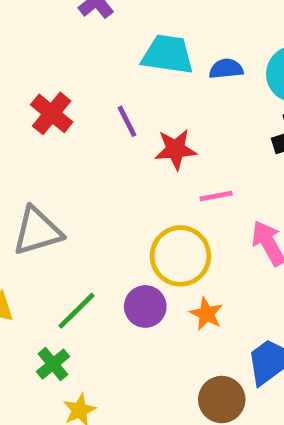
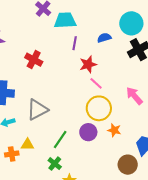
cyan trapezoid: (168, 54) -> (65, 20), moved
blue semicircle: (226, 69) -> (104, 38), moved
purple line: (127, 121) -> (75, 43), moved, turned 48
pink line: (216, 196) -> (96, 83), moved, turned 64

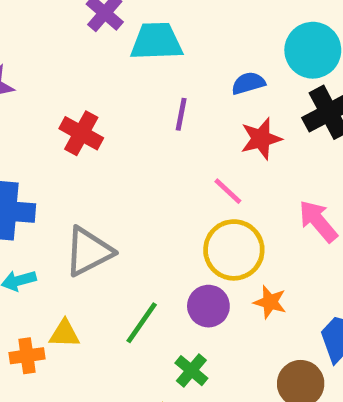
purple line: (75, 43) -> (181, 114), moved
red star: (88, 64) -> (261, 139), moved
green cross: (55, 164) -> (191, 371), moved

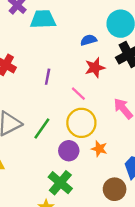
purple line: (181, 114) -> (48, 77), moved
green line: (142, 323) -> (42, 128), moved
green cross: (191, 371) -> (60, 183), size x1.5

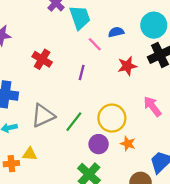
cyan trapezoid: (43, 19) -> (80, 17), turned 70
blue semicircle: (89, 40) -> (116, 32), moved
pink line: (78, 94) -> (95, 44), moved

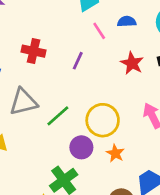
red cross: (42, 59) -> (34, 51), moved, turned -30
red star: (127, 66) -> (132, 63), turned 30

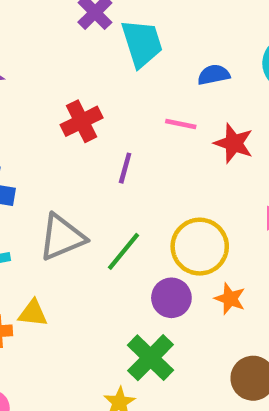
pink line: (99, 31) -> (181, 124), moved, turned -36
red cross: (34, 51) -> (82, 121), moved, turned -30
purple line: (78, 61) -> (125, 168), moved

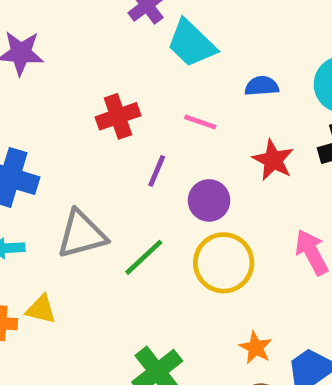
cyan trapezoid: (142, 43) -> (191, 43), turned 144
pink line: (181, 124) -> (200, 122), moved
purple circle: (171, 298) -> (209, 200), moved
orange star: (230, 299) -> (256, 348), moved

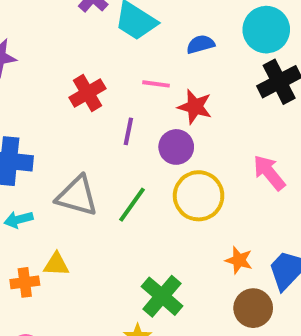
red star: (273, 160) -> (195, 107), moved
gray triangle: (82, 234) -> (77, 196), turned 42

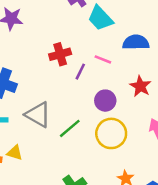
blue semicircle: (201, 44) -> (136, 42), size x1.5
red star: (195, 107) -> (140, 86), moved
purple line: (128, 131) -> (80, 72), moved

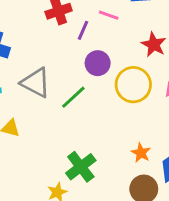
purple circle: (105, 101) -> (98, 63), moved
yellow circle: (111, 133) -> (133, 85), moved

